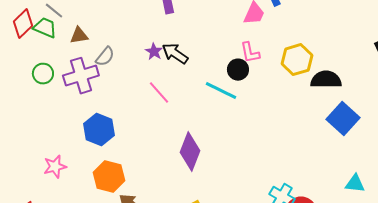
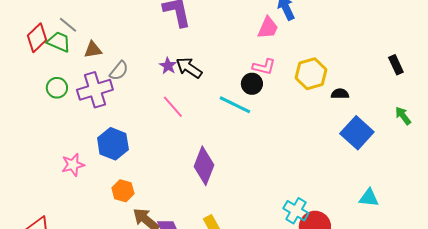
pink L-shape: (250, 53) -> (264, 67), turned -65
black semicircle: (326, 80) -> (340, 94), size x0.6
pink star: (55, 167) -> (73, 165), moved
orange hexagon: (109, 177) -> (123, 191), size x0.7

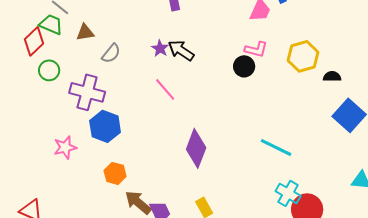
red diamond: (37, 38) -> (34, 41), moved
purple cross: (95, 90) -> (87, 92), moved, turned 32
cyan line: (235, 105) -> (276, 147), moved

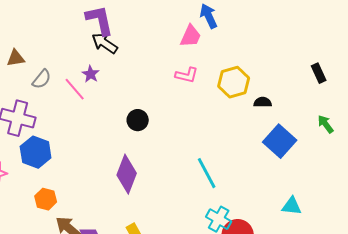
black arrow: (181, 50) -> (105, 43), moved
black circle: (244, 66) -> (138, 120), moved
pink line: (165, 89) -> (75, 89), moved
cyan line: (276, 147) -> (207, 173), turned 36

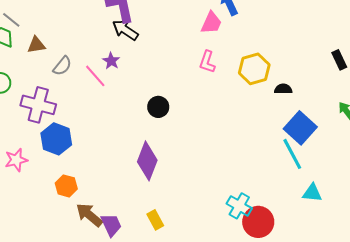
pink L-shape: (187, 75) -> (207, 62), turned 95
cyan line: (207, 173) -> (292, 154), moved

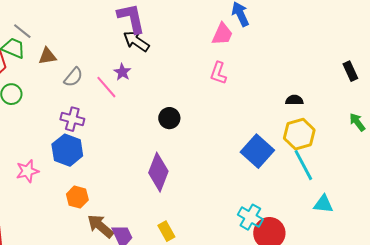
yellow hexagon: (254, 69) -> (299, 134), moved
purple cross: (38, 105) -> (72, 119), moved, size x0.7
blue square: (300, 128) -> (257, 151), moved

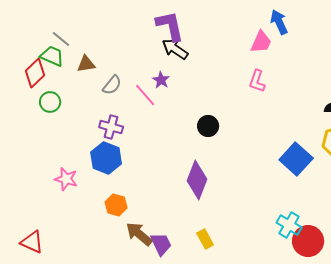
pink star: (27, 171) -> (66, 179), turned 30

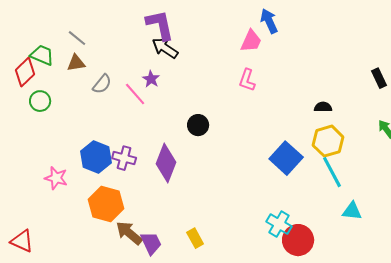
gray line: (61, 39) -> (77, 38), moved
purple cross: (111, 127) -> (124, 158), moved
purple diamond: (197, 180) -> (166, 163), moved
orange hexagon: (116, 205) -> (106, 204), size x1.6

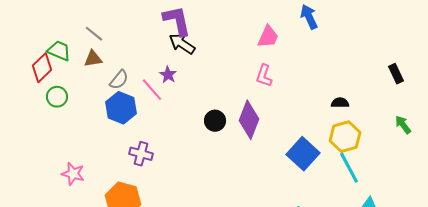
blue arrow: (269, 21) -> (309, 17), moved
blue hexagon: (96, 157) -> (121, 108), moved
purple diamond: (166, 163) -> (249, 120), moved

